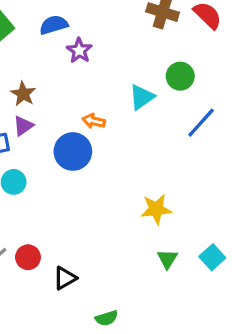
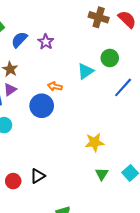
blue semicircle: (54, 25) -> (19, 40), moved, turned -30
red circle: (28, 257) -> (13, 181), moved
black triangle: (65, 278) -> (38, 176), moved

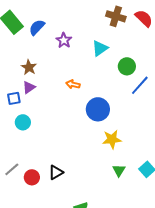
blue semicircle: (19, 40) -> (37, 27), moved
green circle: (110, 58) -> (127, 66), moved
cyan triangle: (85, 71) -> (100, 48), moved
blue circle: (42, 106) -> (98, 109), moved

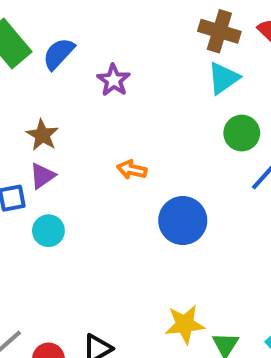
cyan triangle: (100, 48) -> (223, 78), moved
cyan circle: (23, 122) -> (48, 231), moved
yellow star: (112, 139) -> (185, 324), moved

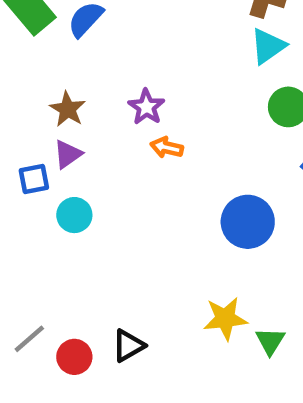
purple star: (114, 80) -> (146, 107), moved
blue circle: (183, 221) -> (248, 222), moved

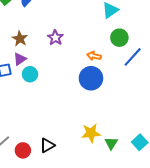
orange arrow: (167, 147) -> (94, 56), moved
cyan circle: (74, 215) -> (30, 74), moved
blue circle: (248, 222) -> (91, 78), moved

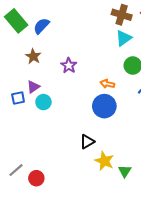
brown star: (20, 39) -> (33, 56), moved
yellow star: (91, 133) -> (104, 161), turned 30
black triangle: (47, 145) -> (87, 142), moved

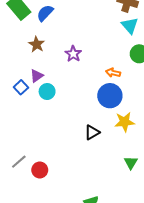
cyan triangle: (124, 38) -> (130, 26), turned -36
blue square: (18, 98) -> (21, 87), turned -32
yellow star: (104, 161) -> (125, 122), moved, turned -30

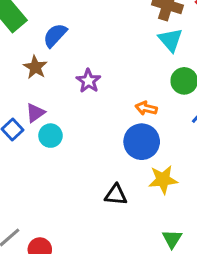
blue semicircle: (45, 13) -> (55, 35), moved
black triangle: (92, 132) -> (116, 195), turned 35

